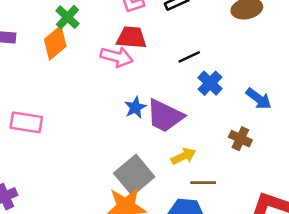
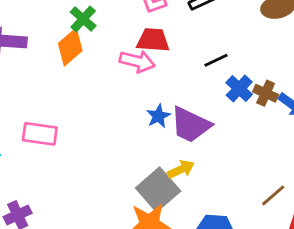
brown cross: (240, 139) -> (266, 93), moved
yellow arrow: (183, 156) -> (181, 169), moved
brown line: (203, 183) -> (273, 195), moved, turned -40

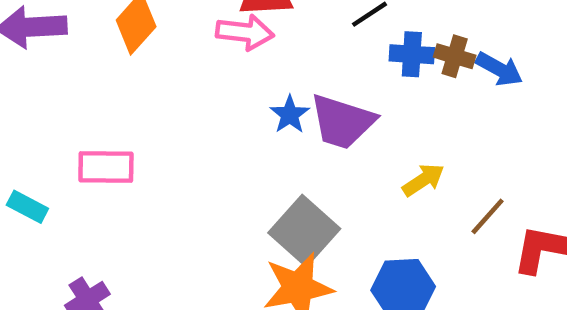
blue cross: (239, 89) -> (412, 54), turned -32
yellow arrow: (181, 169) -> (423, 180), moved

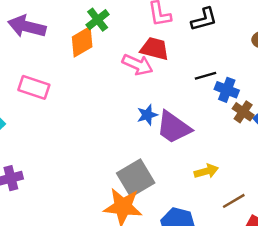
blue cross: (412, 54) -> (227, 90), moved
pink rectangle: (106, 167) -> (34, 87), moved

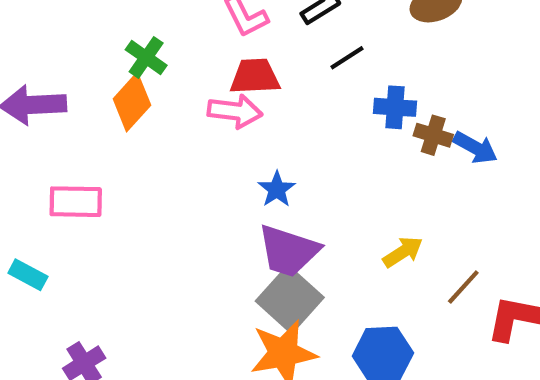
black line: (206, 76) -> (347, 58), moved
purple trapezoid: (174, 127) -> (288, 251), moved

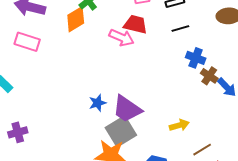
blue star: (277, 189) -> (98, 103), moved
pink rectangle: (76, 202) -> (27, 42), moved

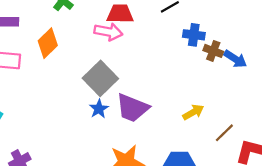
orange diamond: (76, 19) -> (48, 43), moved
gray square: (121, 131) -> (100, 78), moved

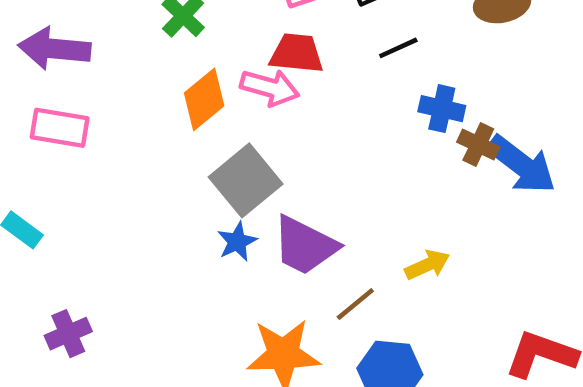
orange diamond: (48, 43) -> (204, 99), moved
blue arrow: (235, 59) -> (521, 164), size x1.5
brown line: (224, 133) -> (355, 304), moved

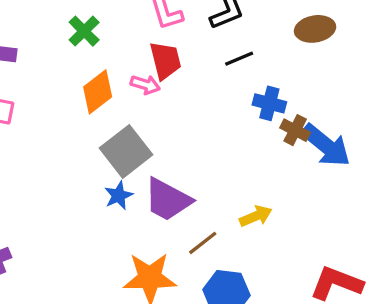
red trapezoid: (297, 53) -> (165, 60), turned 69
pink arrow: (270, 87) -> (145, 85), size x0.7

